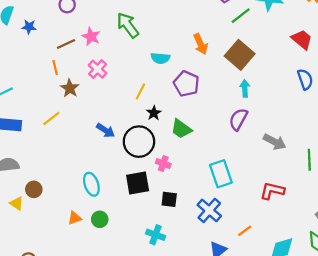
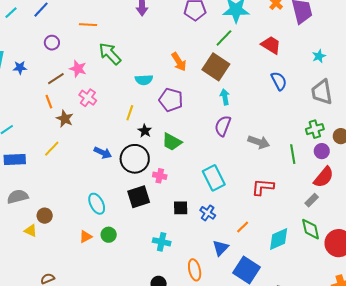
green line: (241, 16) -> (224, 38), moved
black square: (169, 199) -> (181, 208), moved
blue cross: (209, 210) -> (208, 213), size x0.7

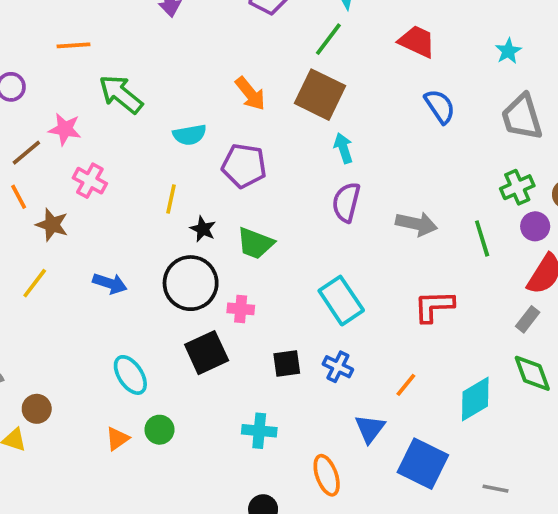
blue arrow: (103, 153) -> (110, 283), moved

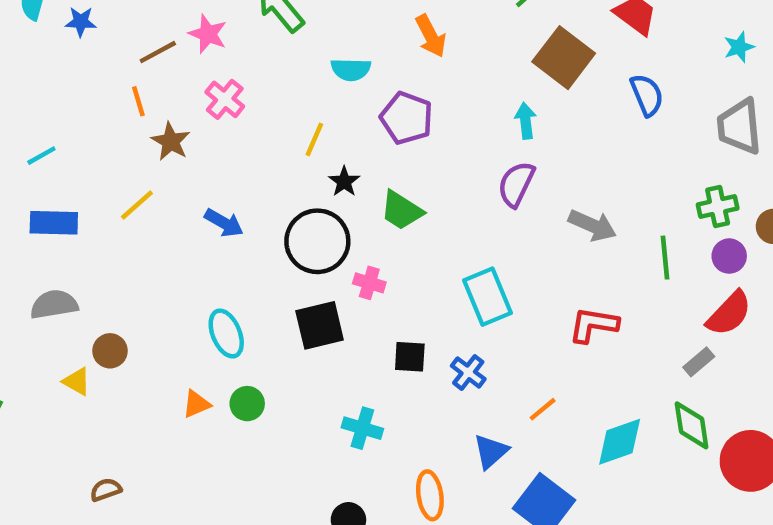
brown square: (320, 95) -> (564, 58), moved

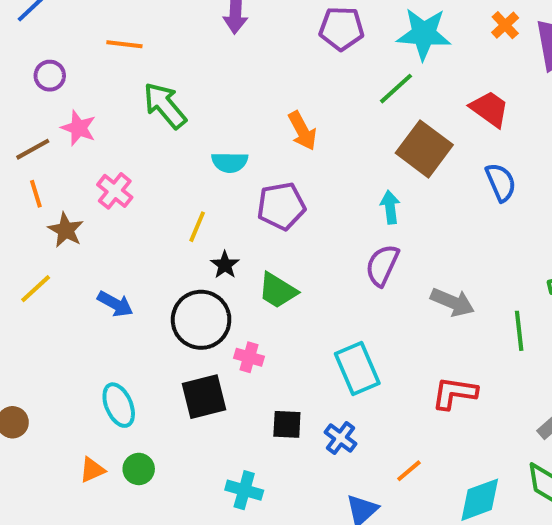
pink star: (208, 34) -> (79, 128), moved
brown line: (158, 52) -> (33, 149), moved
purple pentagon: (407, 118) -> (281, 206), turned -30

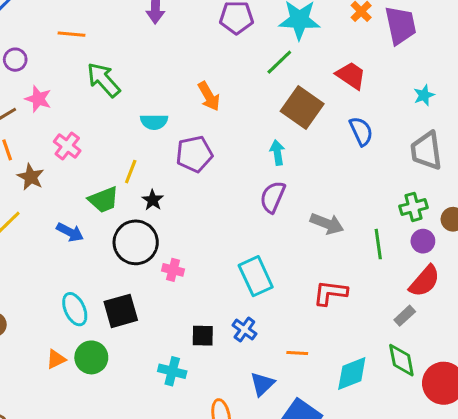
green trapezoid: (278, 291) -> (104, 200), moved, turned -52
black square: (204, 397) -> (121, 311), moved
black square: (287, 424) -> (203, 336), moved
green circle: (139, 469) -> (91, 357), size x1.4
orange line: (409, 471) -> (297, 353), turned 45

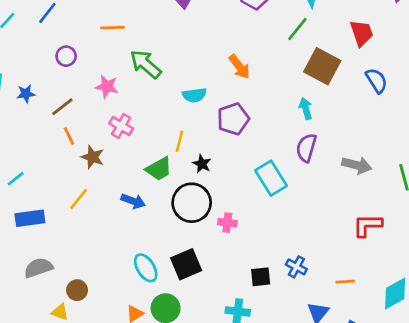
red trapezoid: (351, 76) -> (362, 33), turned 44
pink star: (38, 99) -> (107, 87), moved
cyan rectangle: (256, 276) -> (271, 178), moved

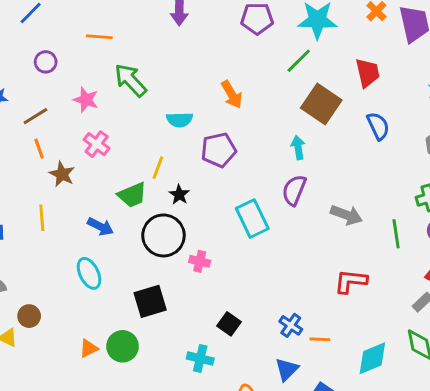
yellow line: (79, 199) -> (42, 218), turned -50
blue cross: (296, 267) -> (291, 325), moved
cyan ellipse: (146, 268) -> (89, 273), moved
black square: (261, 277) -> (229, 324), turned 35

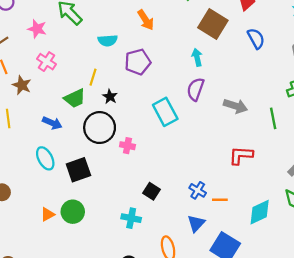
black square: (150, 301) -> (78, 170), moved

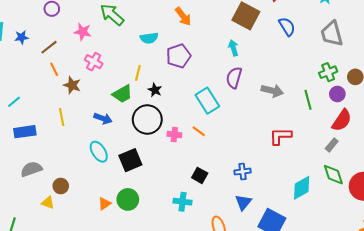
blue cross: (198, 190) -> (243, 172), turned -35
orange line: (220, 200) -> (199, 131), moved, turned 40

